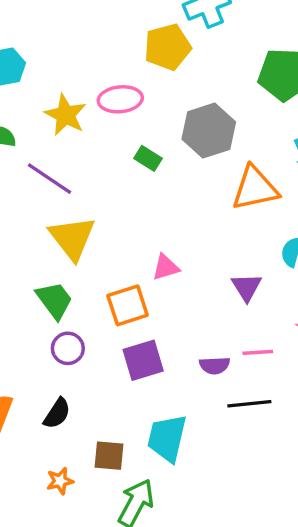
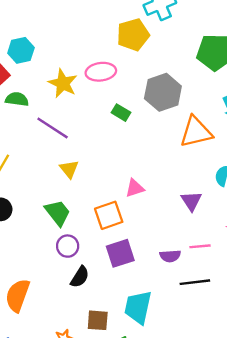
yellow triangle: (72, 238) -> (69, 169), size x0.6
black semicircle: (57, 413) -> (80, 277), moved

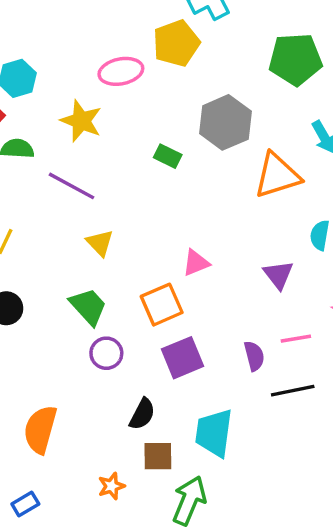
pink ellipse: (101, 72) -> (121, 71), moved
purple semicircle: (170, 256) -> (254, 356), turned -96
black semicircle: (80, 277) -> (142, 414), moved

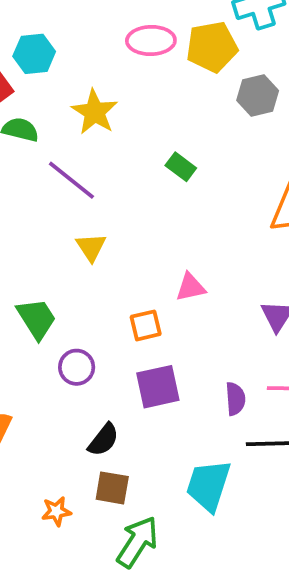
pink ellipse: (121, 71) -> (151, 40), moved
gray hexagon: (225, 122) -> (258, 95), moved, size x0.7
orange square: (162, 305) -> (146, 325), size x0.7
green trapezoid: (88, 307) -> (36, 319), moved
cyan trapezoid: (214, 433) -> (208, 485), moved

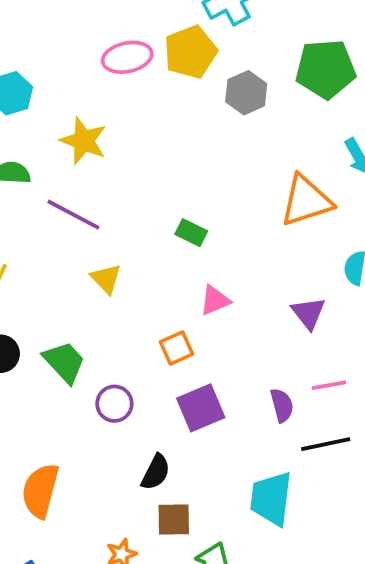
green rectangle: (181, 167) -> (191, 233), moved

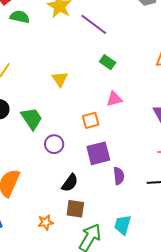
purple line: (73, 215) -> (94, 24), moved
purple semicircle: (282, 405) -> (119, 176), moved
cyan trapezoid: (271, 499) -> (123, 225), moved, size x0.7

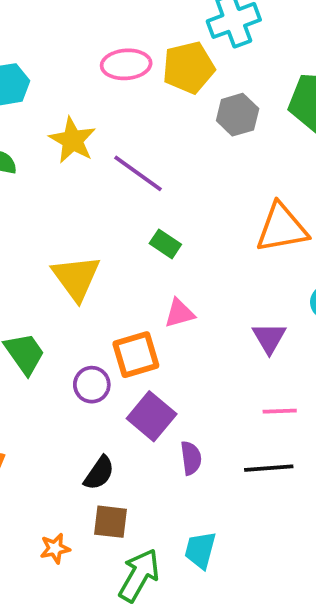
yellow triangle: (60, 79) -> (76, 278), size x1.6
orange square: (91, 120) -> (136, 355), size x1.4
purple circle: (54, 144) -> (92, 385), moved
purple square: (98, 153) -> (152, 416), turned -35

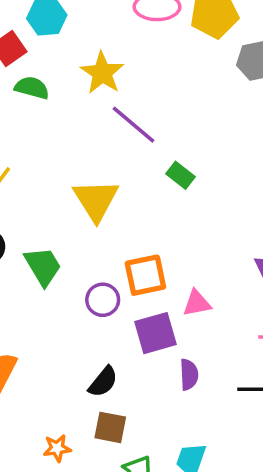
purple line: (138, 173) -> (134, 125), moved
pink triangle: (179, 313) -> (197, 303), moved
purple square: (152, 416) -> (156, 333), turned 30

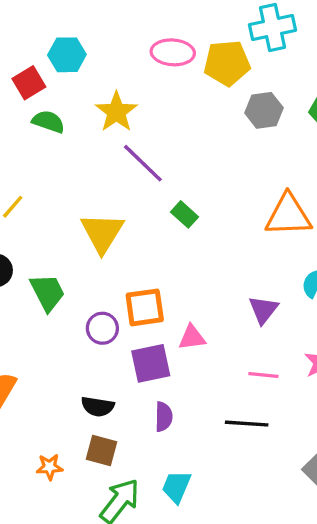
purple semicircle: (189, 374) -> (164, 417), moved
black semicircle: (103, 382) -> (98, 407), turned 56

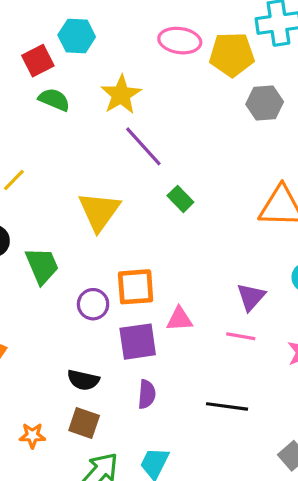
pink line: (263, 375) -> (241, 336), moved

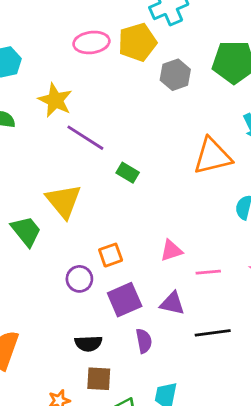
green trapezoid: (42, 266) -> (26, 231), moved
orange square: (136, 287) -> (111, 255), size x0.7
purple triangle: (251, 297) -> (172, 303), moved, turned -44
pink triangle: (179, 319) -> (171, 251), moved

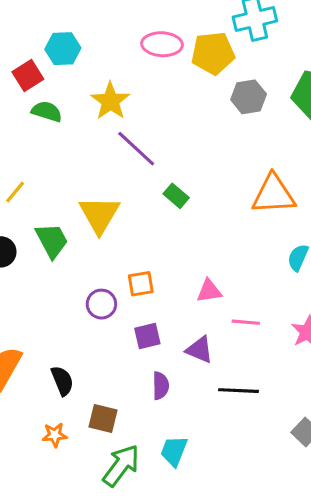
purple square: (125, 300) -> (147, 336), size x0.7
black semicircle: (88, 343) -> (62, 381), moved, turned -120

